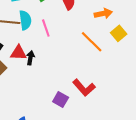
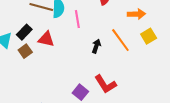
black arrow: (30, 58) -> (96, 46), moved

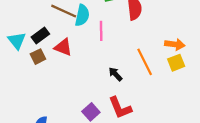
orange arrow: (136, 14) -> (175, 44), moved
black arrow: (96, 46) -> (115, 74), moved, turned -72

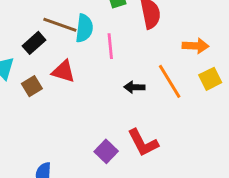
black rectangle: (40, 35) -> (34, 43), moved
orange arrow: (175, 44) -> (196, 46), moved
black arrow: (115, 74) -> (134, 87), moved, turned -40

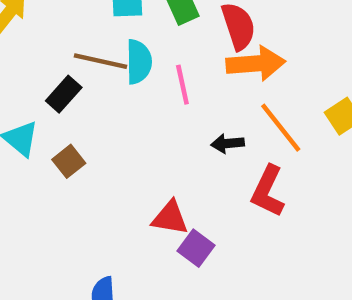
orange arrow: (196, 46) -> (256, 64), moved, size x1.4
red triangle: (63, 71) -> (170, 218), moved
red L-shape: (143, 143) -> (268, 191), moved, turned 60

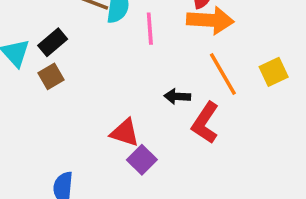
black rectangle: (64, 94) -> (53, 42), moved
black arrow: (228, 143) -> (177, 96), moved

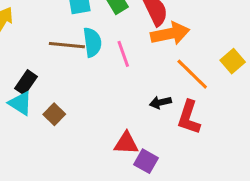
black rectangle: (53, 42) -> (26, 82), moved

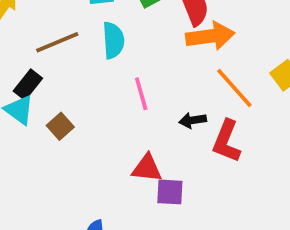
brown line: (67, 45) -> (57, 42), moved, turned -32
pink line: (123, 54) -> (141, 94), moved
purple square: (146, 161) -> (170, 192), turned -30

